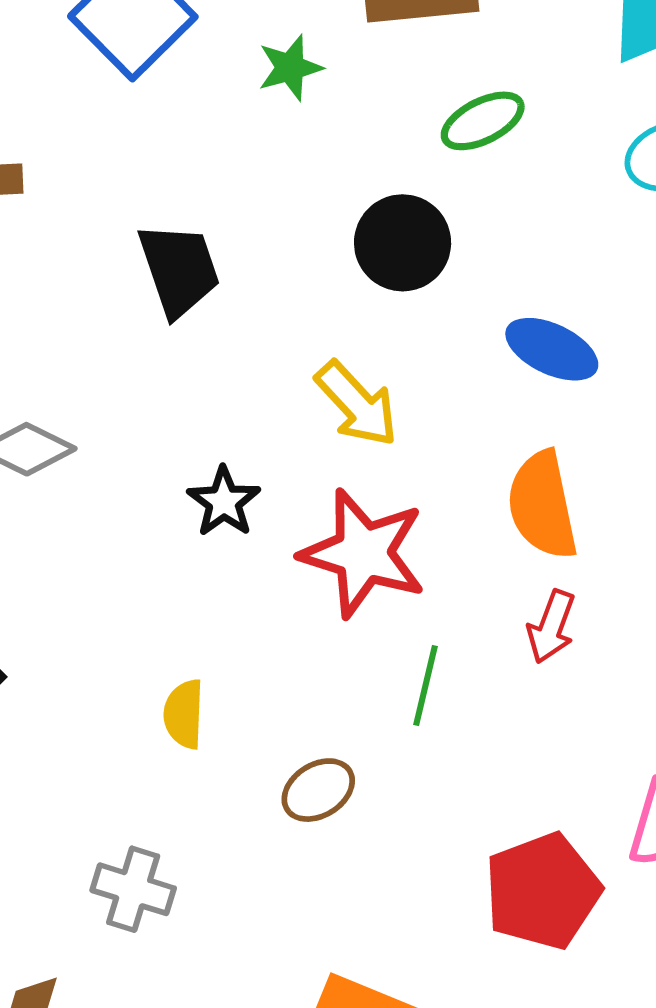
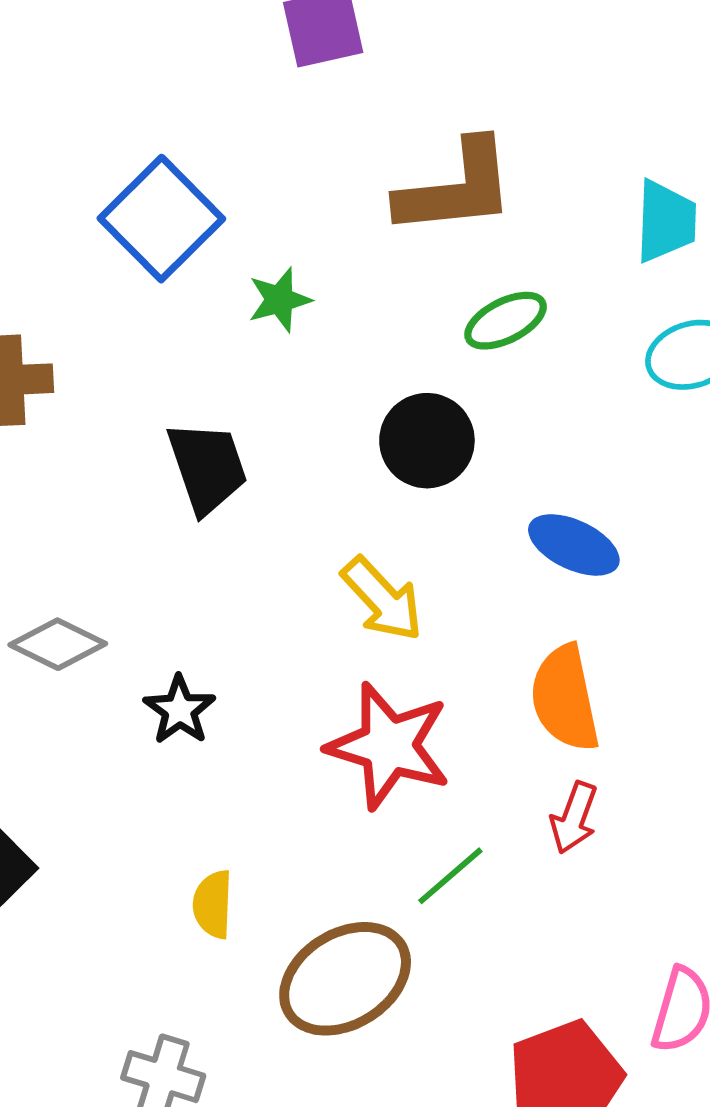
green star: (290, 68) -> (280, 300), moved
black star: (224, 502) -> (180, 710), moved
green line: (426, 685) -> (450, 876), turned 36
brown ellipse: (318, 790) -> (345, 979), size x1.8

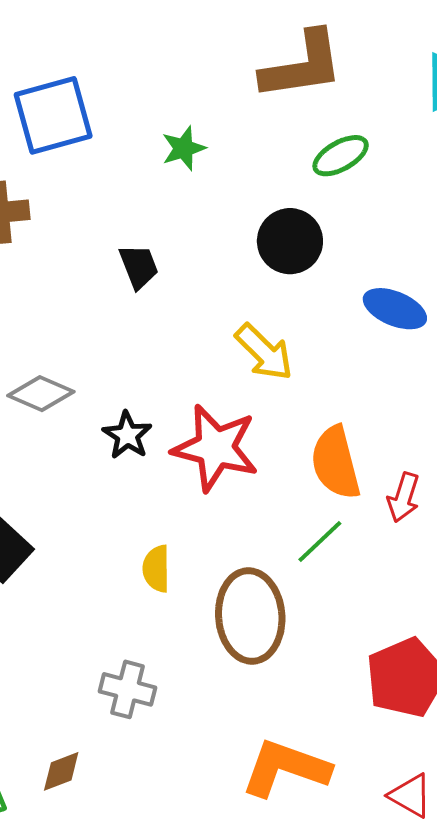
blue square: (161, 219) -> (53, 115), moved, turned 32
black trapezoid: (207, 467) -> (139, 267), size x0.7
orange semicircle: (565, 698) -> (336, 463), moved
red star: (389, 746) -> (215, 448), moved
brown ellipse: (345, 979) -> (250, 616), turned -60

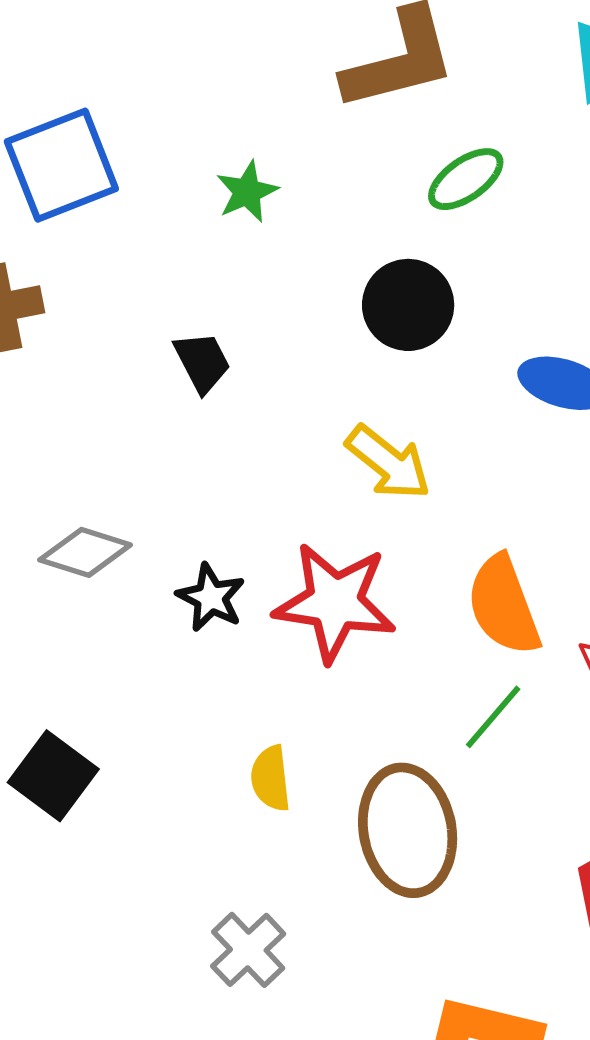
gray cross: (127, 689) -> (248, 950), turned 38

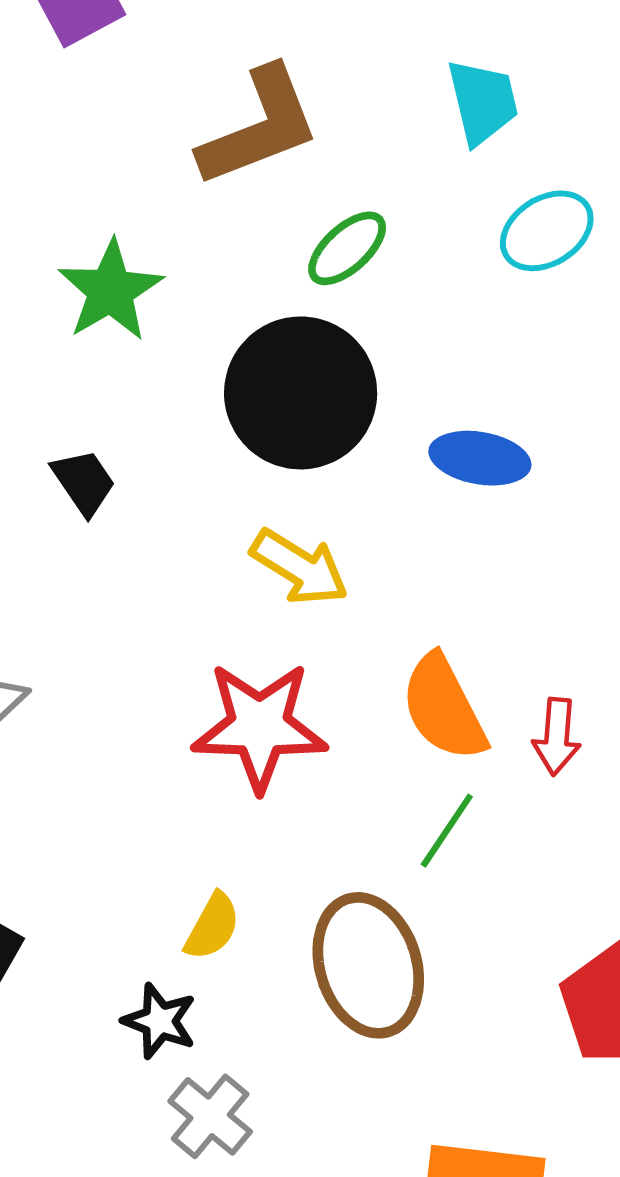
green star: (247, 192) -> (110, 291), size x1.5
black circle: (408, 305) -> (301, 393), size x1.5
black star: (211, 598) -> (160, 1021), moved
yellow semicircle: (271, 778) -> (212, 927), turned -138

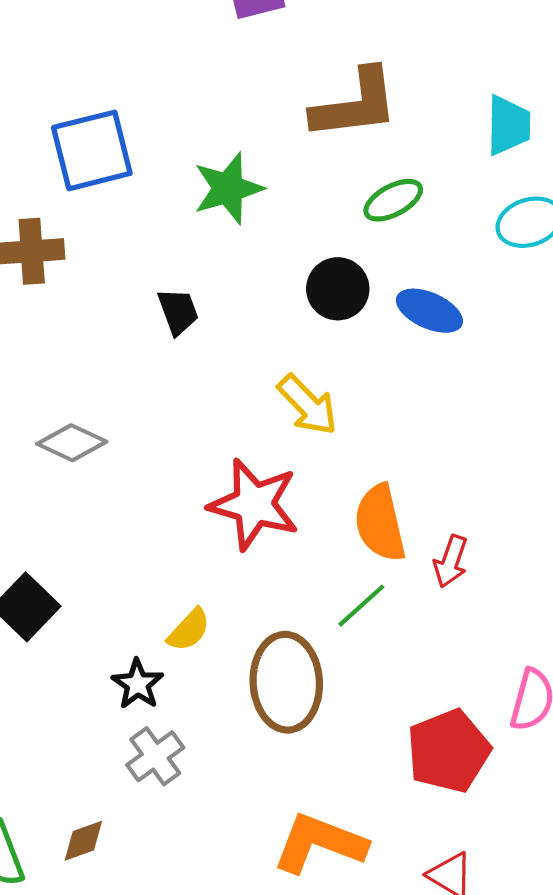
black circle: (301, 393) -> (338, 289), size x0.6
blue ellipse: (480, 458) -> (429, 311), moved

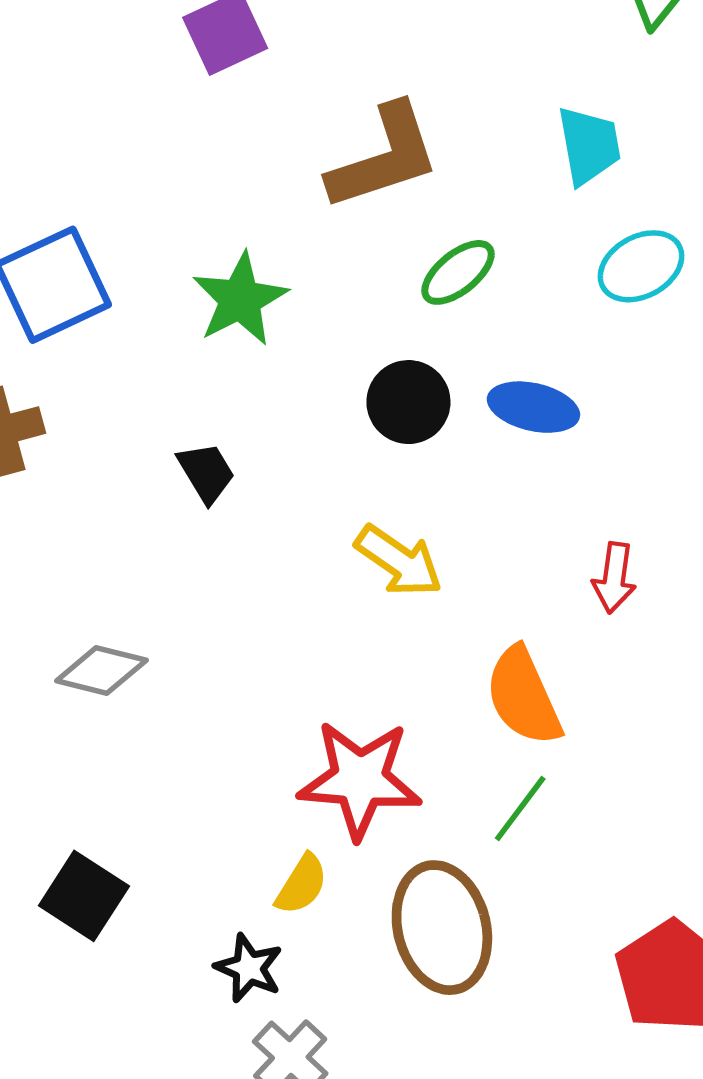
red star: (254, 504) -> (360, 779), moved
red arrow: (451, 561) -> (614, 578), moved

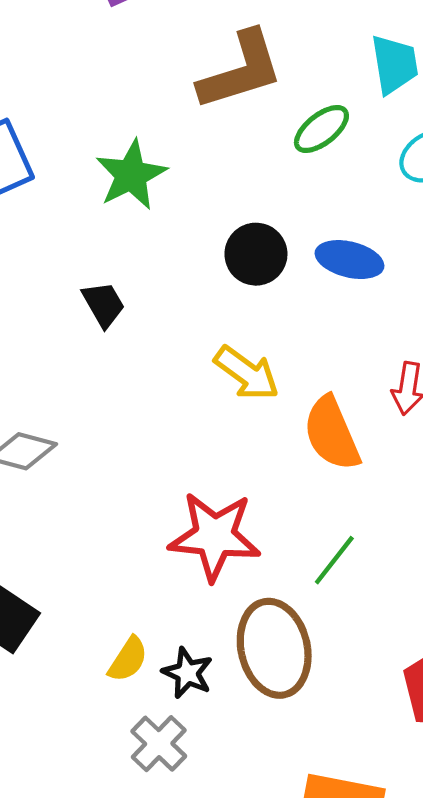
green ellipse: (458, 272) -> (321, 129), moved
orange semicircle: (523, 696) -> (332, 433), moved
yellow semicircle: (302, 884) -> (128, 659), moved
black star: (249, 968) -> (187, 673), moved

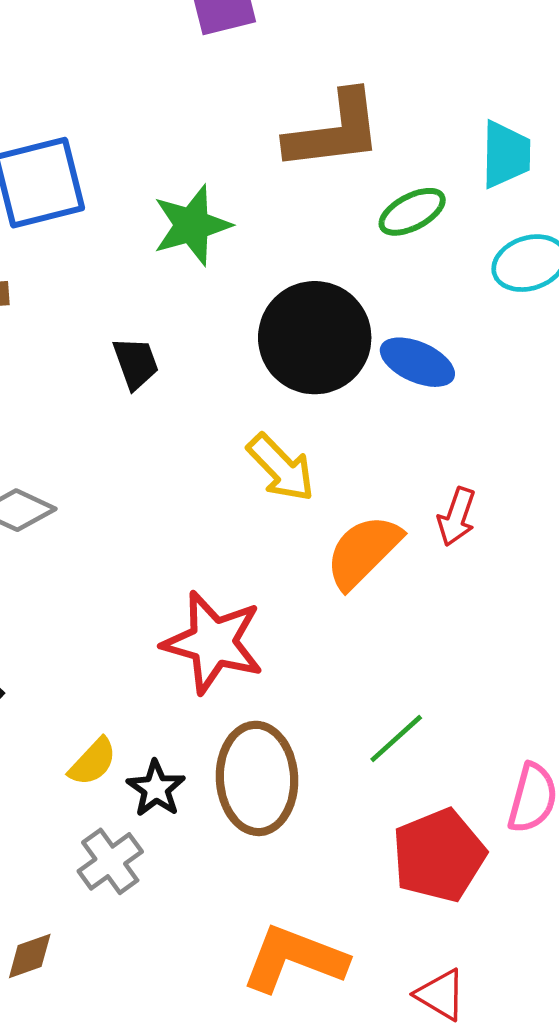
black circle: (256, 254) -> (315, 338), size x1.6
orange semicircle: (332, 433) -> (363, 552), turned 58
green line: (334, 560) -> (396, 738), moved

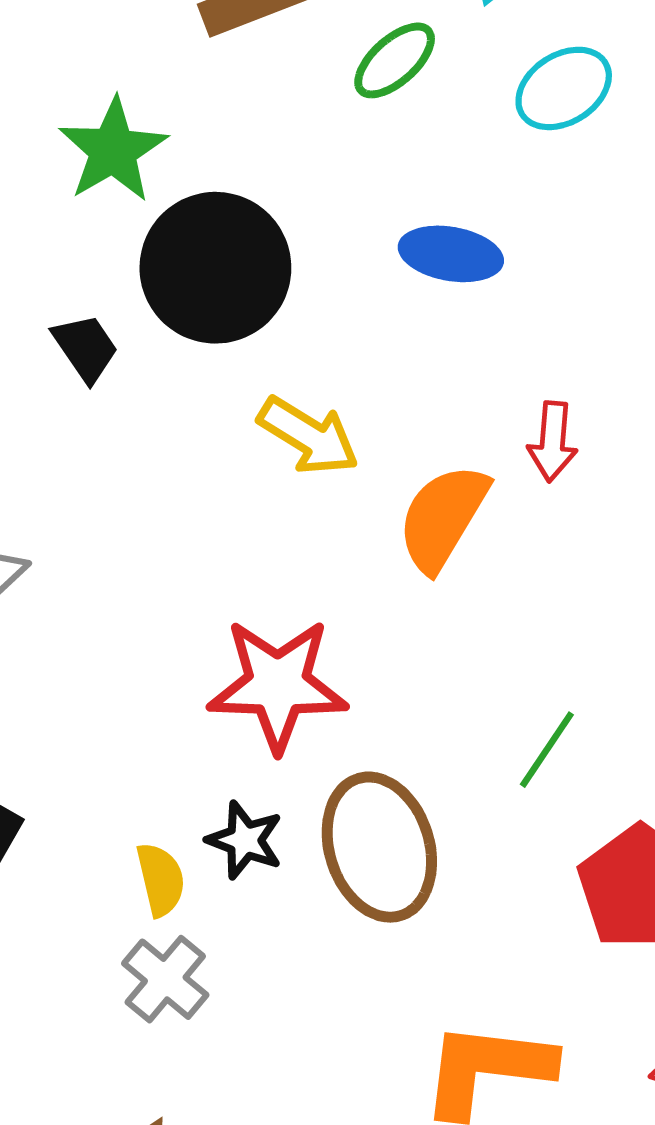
black circle: (315, 338) -> (215, 268), moved
yellow semicircle: (93, 762) -> (161, 879), turned -42
black star: (156, 789) -> (245, 840), moved
gray cross: (110, 861) -> (165, 979), moved

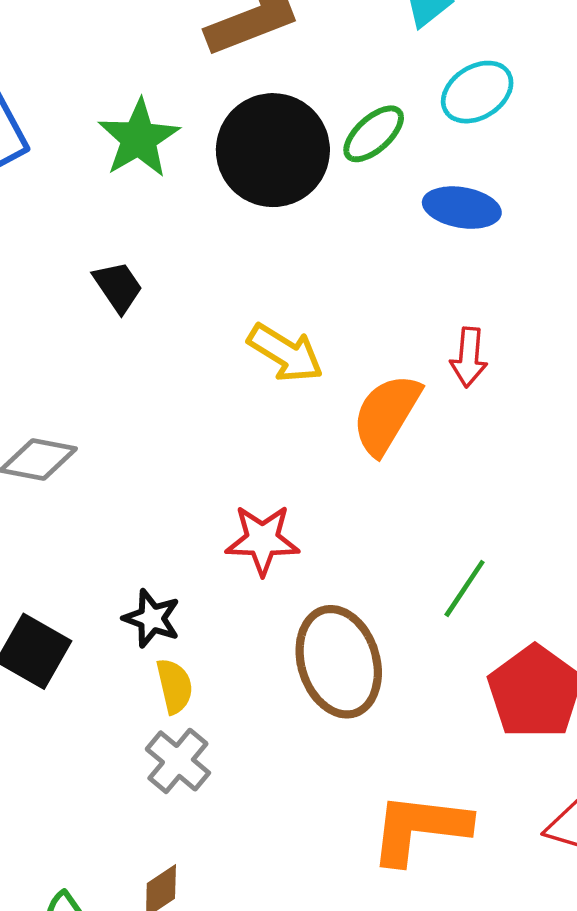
green ellipse: (395, 60) -> (374, 134), moved
blue ellipse: (451, 254) -> (462, 208), moved
black circle: (215, 268) -> (273, 150), moved
red star: (278, 685) -> (262, 540), size x0.7
black star: (245, 840) -> (152, 618), moved

